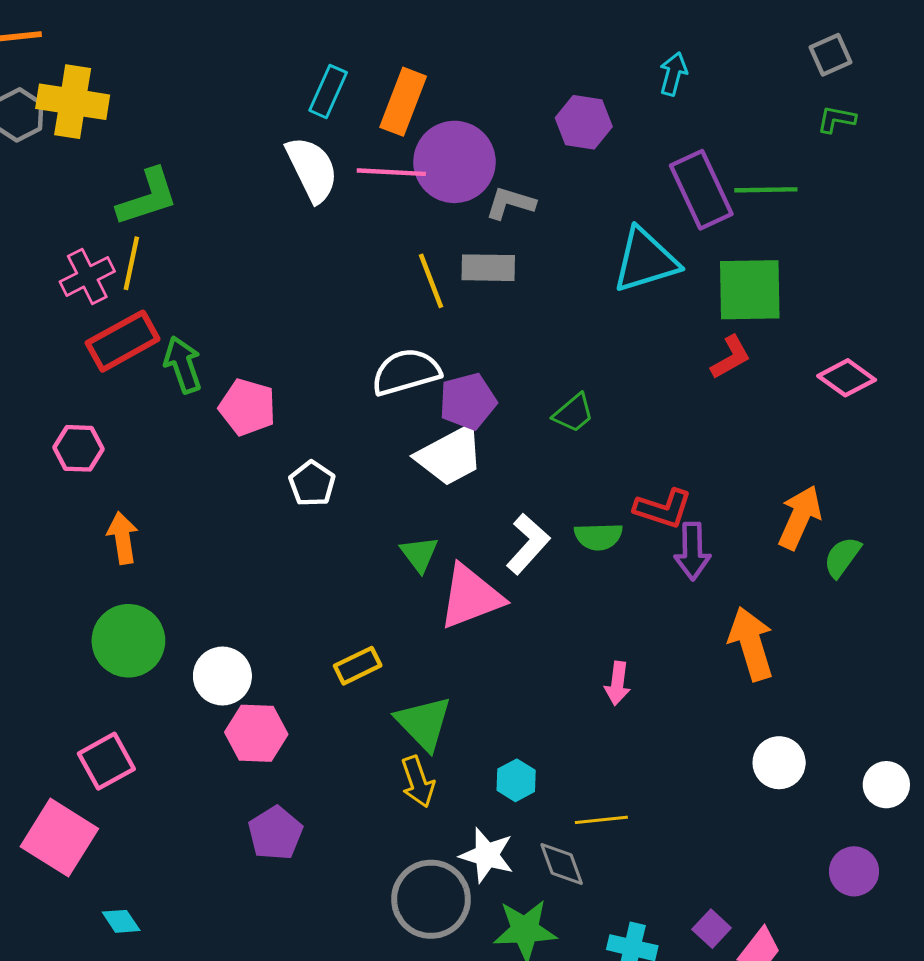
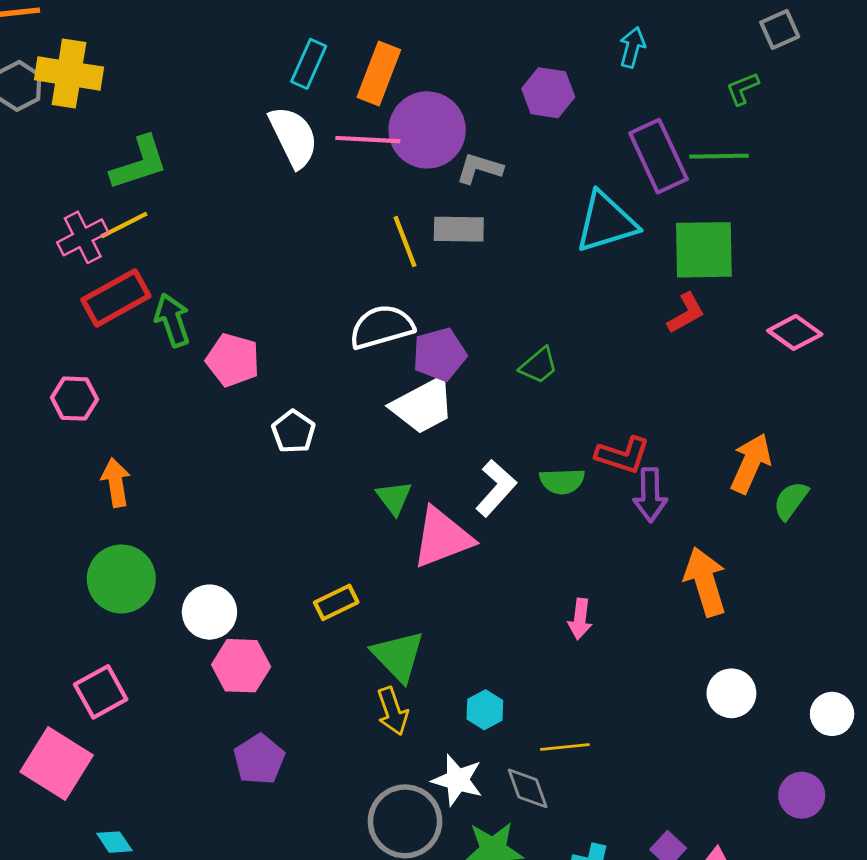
green L-shape: (836, 119) -> (742, 89), moved, turned -33
yellow line: (131, 263) -> (124, 225), turned 51

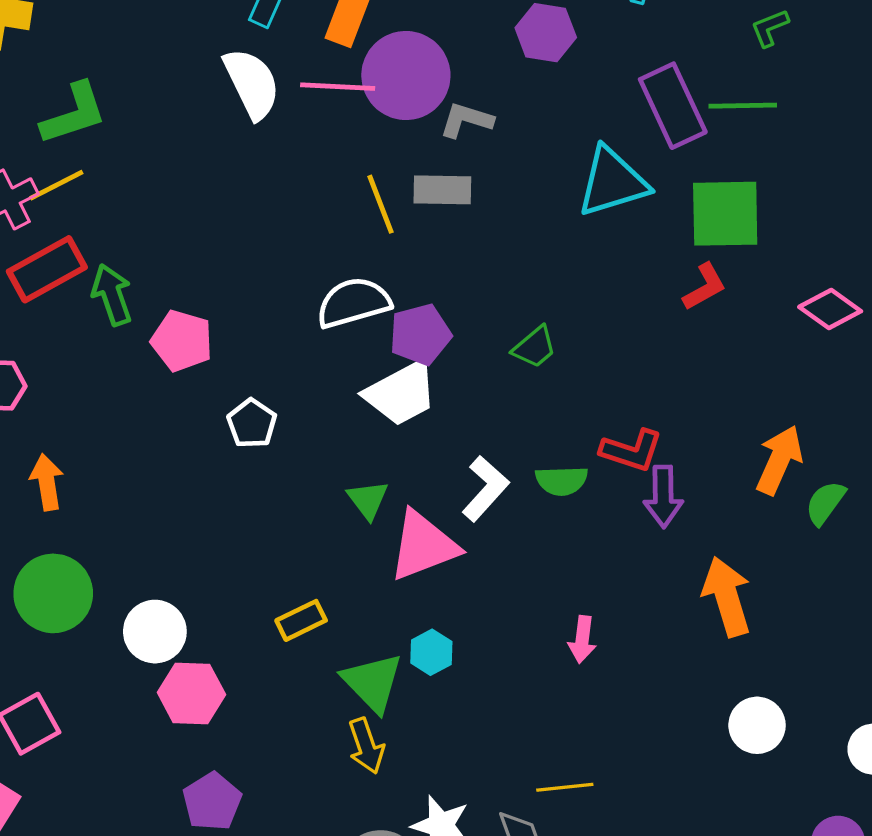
cyan hexagon: (485, 710) -> (431, 652), moved

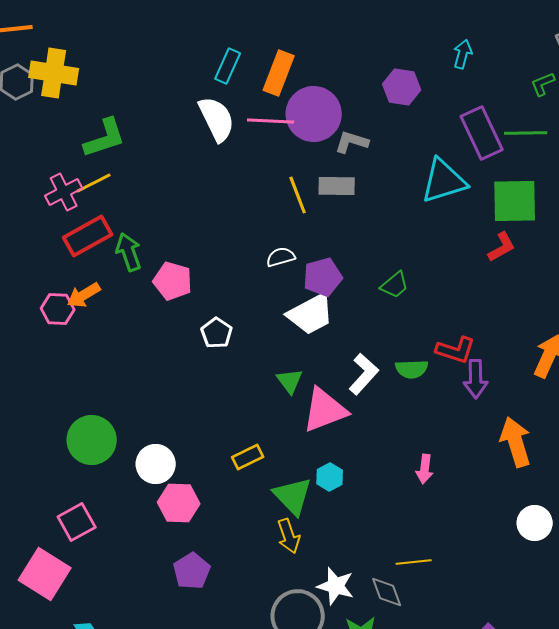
white semicircle: (353, 303) -> (281, 257), size x0.6
orange arrow: (47, 482) -> (84, 295), moved, turned -112

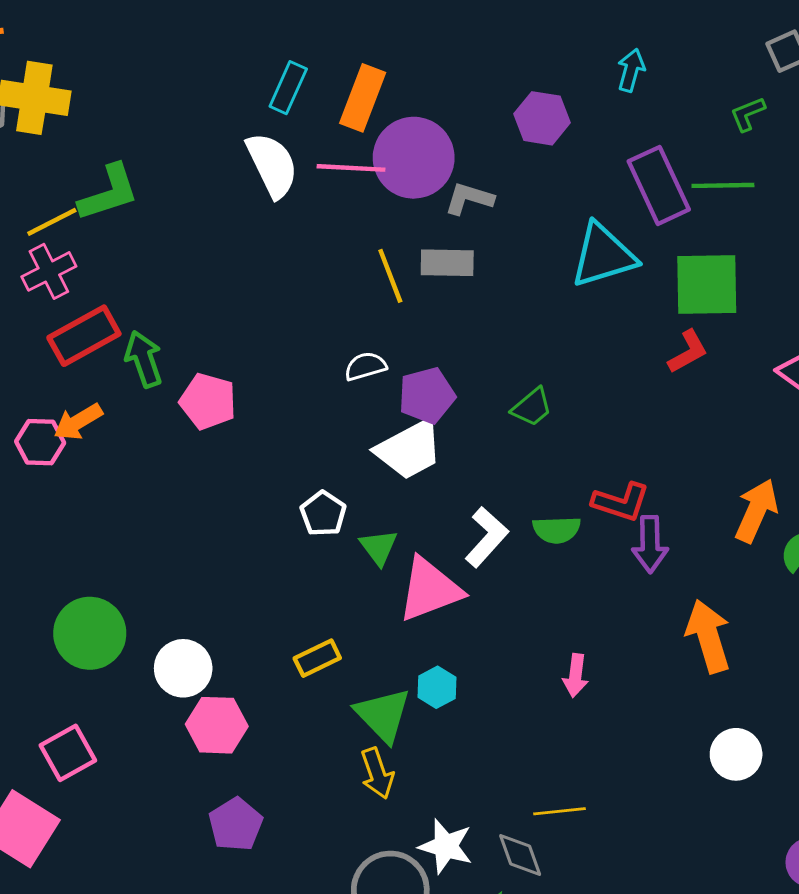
yellow line: (94, 183) -> (52, 222), moved
white pentagon: (217, 333) -> (323, 514), moved

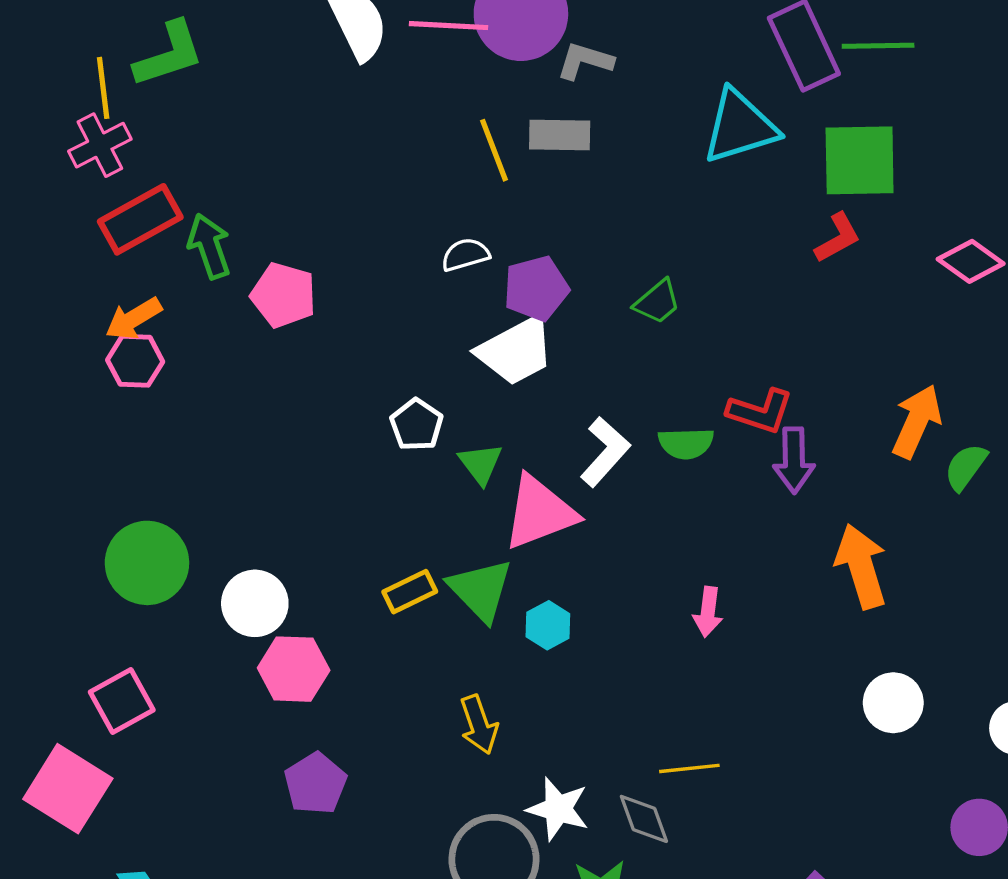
yellow line: (52, 222) -> (103, 88), turned -70
pink hexagon: (40, 442) -> (135, 361), moved
green triangle: (383, 715) -> (481, 590), moved

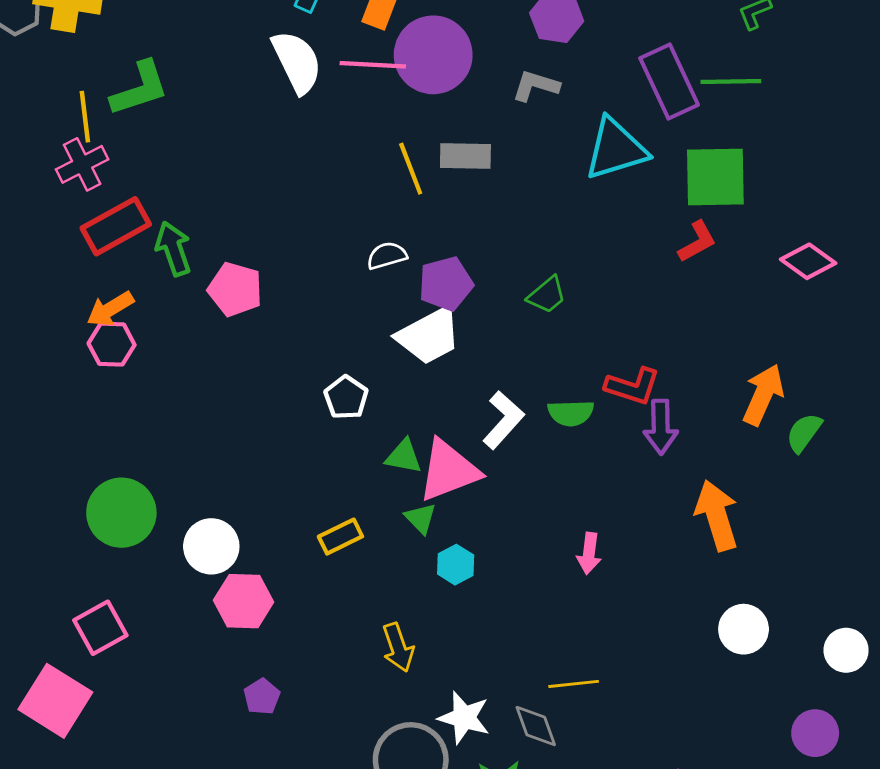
gray L-shape: (585, 61) -> (536, 86), moved
green triangle: (481, 464) -> (404, 456), moved, turned -42
green triangle: (481, 590) -> (421, 518), moved, size x0.6
purple pentagon: (315, 784) -> (262, 697), size x0.7

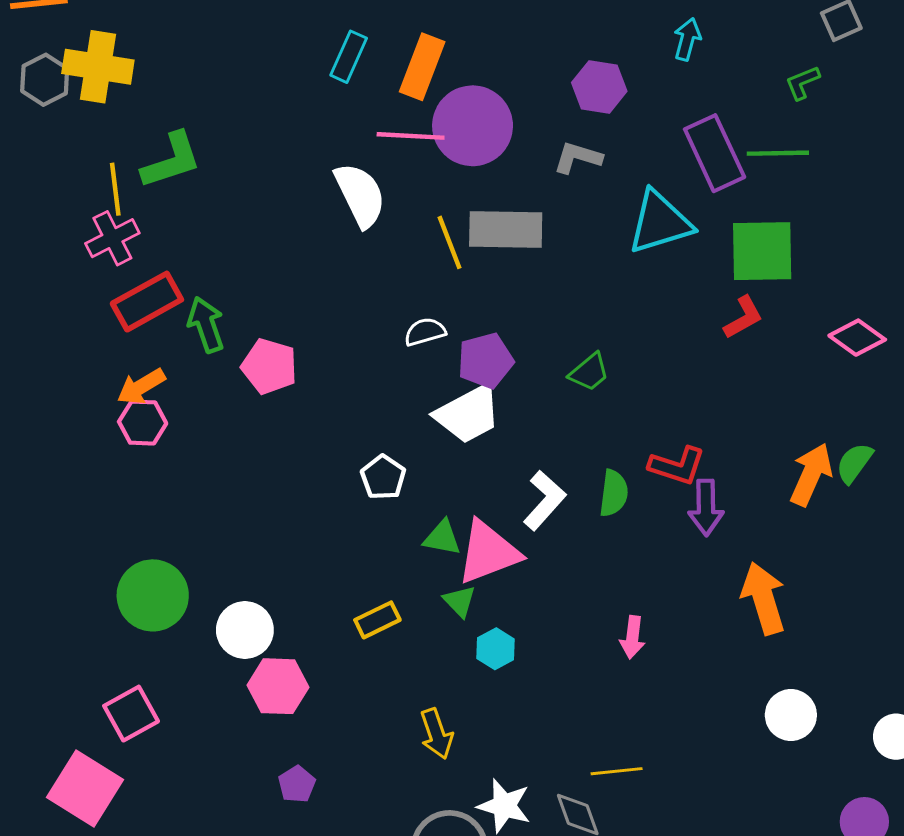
white semicircle: (297, 62) -> (360, 195), moved
gray rectangle: (465, 156) -> (506, 230), size x1.4
green semicircle: (571, 413) -> (614, 493), turned -81
green semicircle: (804, 433) -> (854, 463), moved

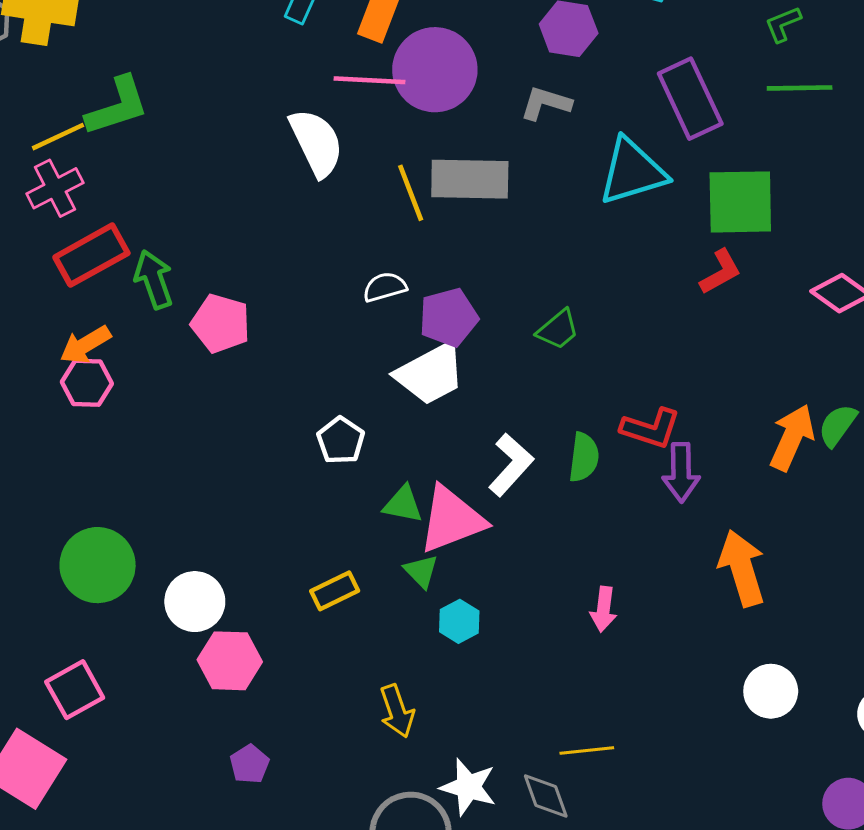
green line: (778, 153) -> (800, 88), moved
yellow line: (115, 189) -> (58, 137), turned 72

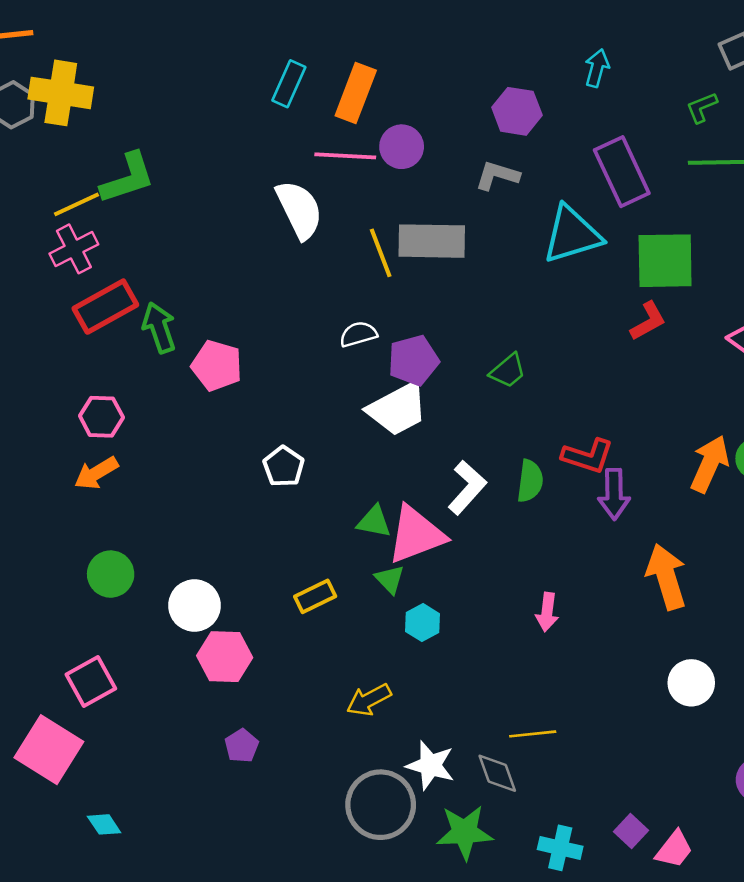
purple circle: (435, 70) -> (402, 147), size x0.6
orange arrow: (85, 345) -> (96, 473), moved
white pentagon: (341, 440) -> (284, 467), moved
green circle: (98, 565) -> (111, 574), size x0.7
yellow arrow: (397, 711) -> (369, 700), turned 81

